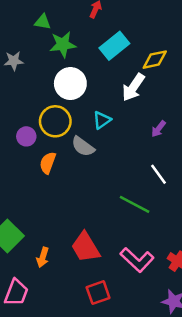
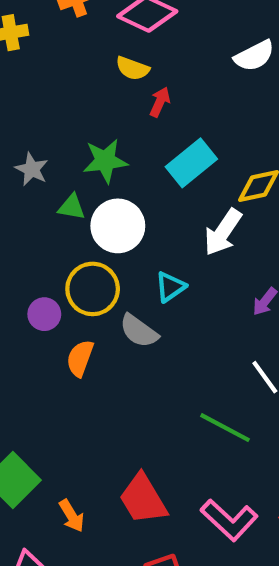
green triangle: (43, 22) -> (72, 207), moved
gray star: (14, 61) -> (32, 169), moved, turned 30
orange arrow: (43, 257) -> (72, 516), turned -48

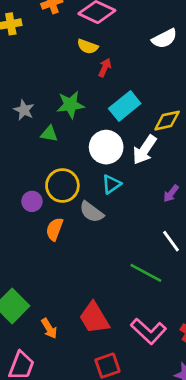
white circle: (118, 226) -> (106, 147), moved

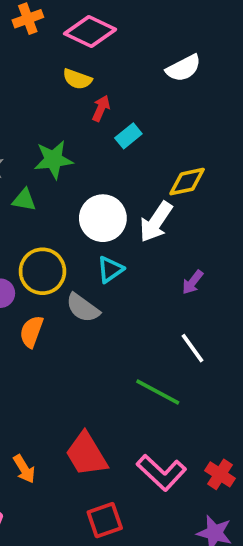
cyan rectangle: (125, 106) -> (128, 136), moved, size x0.6

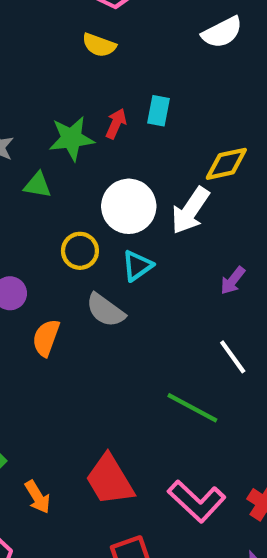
red arrow: (101, 108) -> (116, 124), moved
cyan rectangle: (128, 136) -> (158, 111), turned -40
yellow circle: (42, 271) -> (80, 251), moved, size x0.7

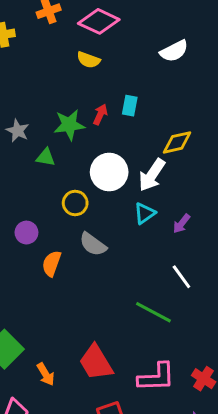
cyan triangle: (137, 266) -> (145, 213), moved
pink L-shape: (197, 501) -> (156, 377), turned -45

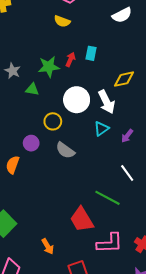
white arrow: (152, 175) -> (107, 102), turned -60
purple circle: (26, 233) -> (31, 143), moved
orange semicircle: (52, 264) -> (13, 165), moved
red trapezoid: (96, 362) -> (82, 219), moved
orange arrow: (46, 374) -> (48, 246), moved

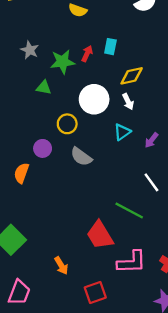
gray star: (13, 71) -> (30, 50), moved
yellow diamond: (124, 79) -> (132, 76), moved
white arrow: (107, 102) -> (128, 102), size x0.6

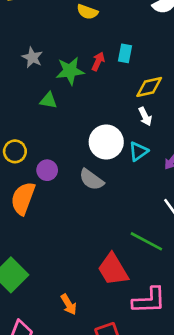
white circle: (94, 99) -> (106, 142), moved
yellow circle: (67, 124) -> (15, 151), moved
orange semicircle: (21, 173) -> (23, 198), size x1.4

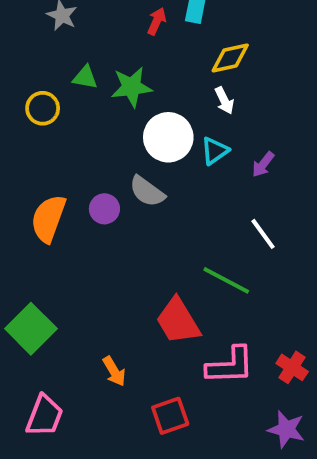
green star: (70, 71) -> (132, 87), moved
yellow circle: (15, 151) -> (43, 108), moved
purple circle: (47, 170) -> (104, 209), moved

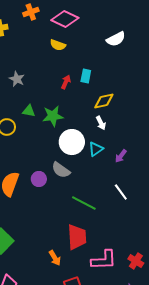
green line: (226, 280) -> (84, 203), moved
red trapezoid: (178, 321) -> (77, 237), turned -152
orange arrow: (114, 371) -> (55, 258), moved

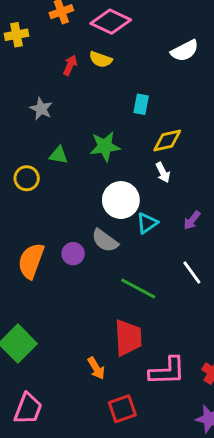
red arrow: (66, 82) -> (70, 65), moved
green star: (53, 116) -> (105, 146), moved
cyan triangle: (96, 149) -> (147, 223), moved

